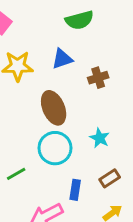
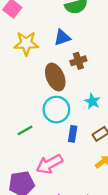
brown cross: (98, 78) -> (78, 61), moved
blue rectangle: (75, 190) -> (73, 134), moved

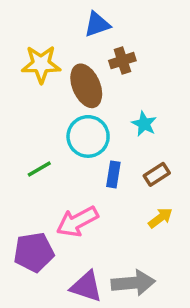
yellow star: (26, 43) -> (41, 64), moved

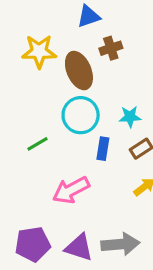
cyan star: (144, 124) -> (130, 117), moved, turned -30
purple pentagon: (34, 252) -> (33, 244), moved

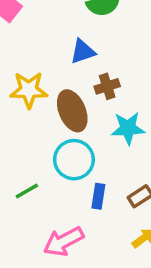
cyan star: (130, 117) -> (128, 128), moved, size x1.4

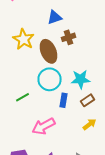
yellow star: (29, 90) -> (24, 39), turned 30
cyan star: (128, 128) -> (80, 79), moved

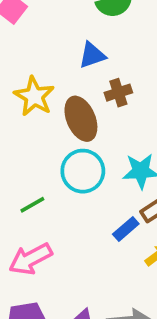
blue rectangle: (64, 100) -> (126, 229), moved, turned 40
pink arrow: (44, 126) -> (30, 259), moved

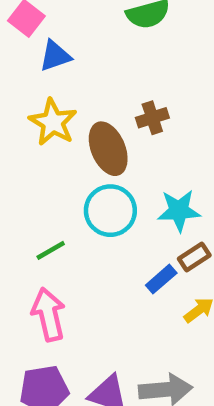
blue triangle: (92, 55) -> (55, 56), moved
pink arrow: (30, 259) -> (49, 314), turned 105

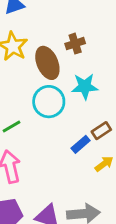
cyan star: (179, 211) -> (85, 86), moved

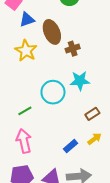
brown ellipse: (47, 63) -> (52, 32), moved
blue rectangle: (81, 144) -> (71, 146), moved

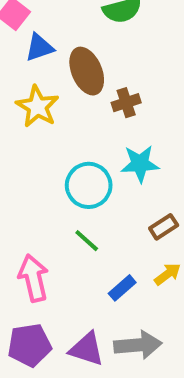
green line: (25, 111) -> (87, 241), moved, turned 72

